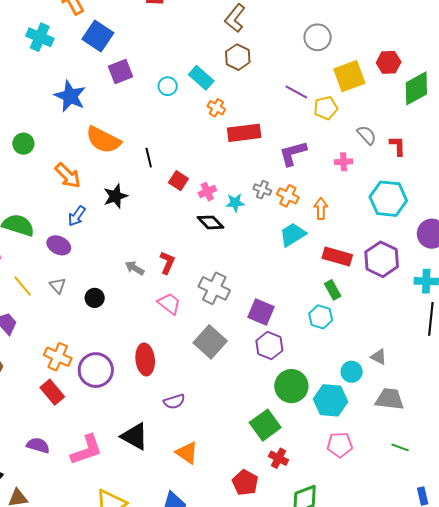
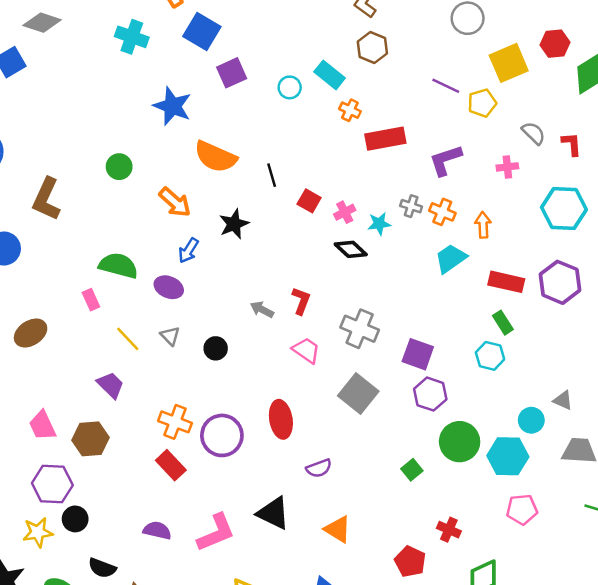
green square: (265, 425) -> (412, 470), moved, size x0.6

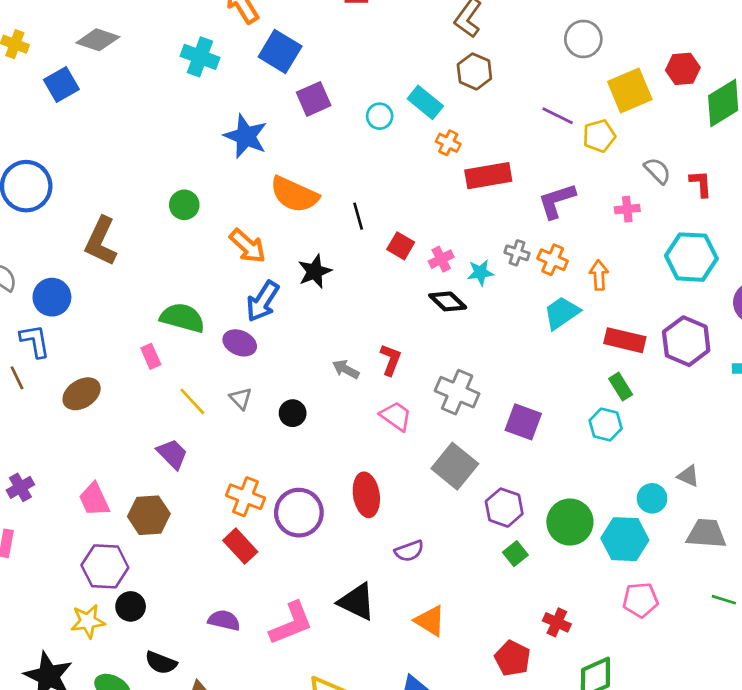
blue arrow: (188, 251) -> (263, 301), size x1.4
purple hexagon: (430, 394) -> (504, 508), moved

